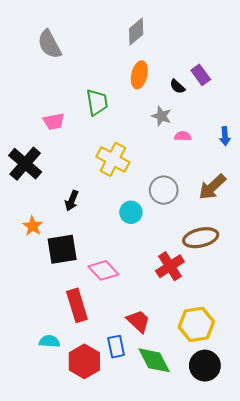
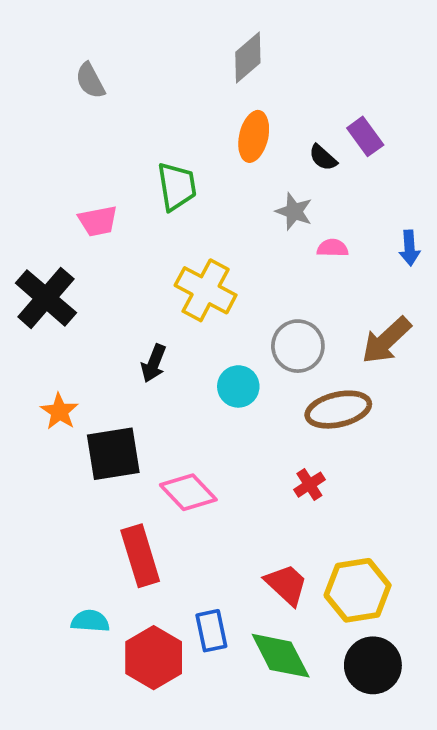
gray semicircle: (49, 44) -> (90, 81), size x0.7
black arrow: (72, 201) -> (154, 363), moved
brown ellipse: (201, 238) -> (338, 410), moved
red cross: (170, 266) -> (309, 485), size x0.6
red trapezoid: (138, 321) -> (286, 585), moved

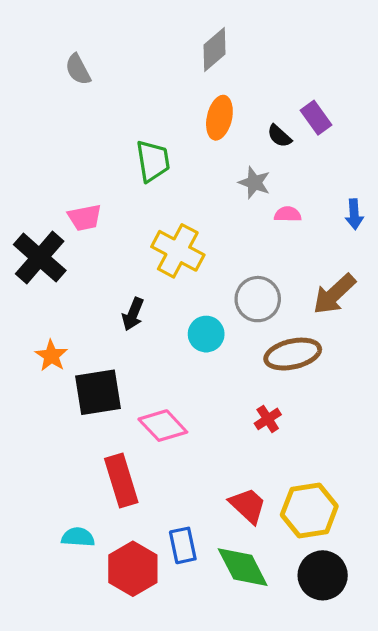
pink trapezoid: (98, 221) -> (85, 218), moved

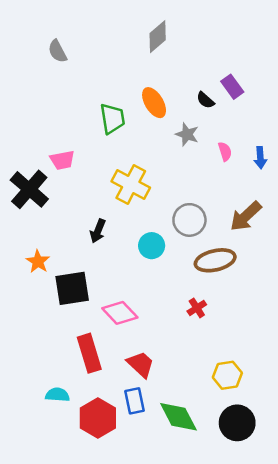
orange ellipse: (219, 118) -> (154, 103), moved, turned -44
pink semicircle: (288, 214) -> (225, 152), moved, turned 72
red trapezoid: (248, 505) -> (141, 364), moved
yellow hexagon: (309, 510) -> (227, 375), size x0.7

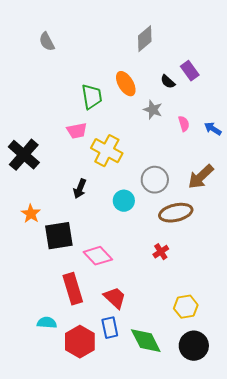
gray diamond: (158, 37) -> (145, 39), moved
blue arrow: (260, 158) -> (213, 129), turned 126
pink trapezoid: (62, 160) -> (77, 131), moved

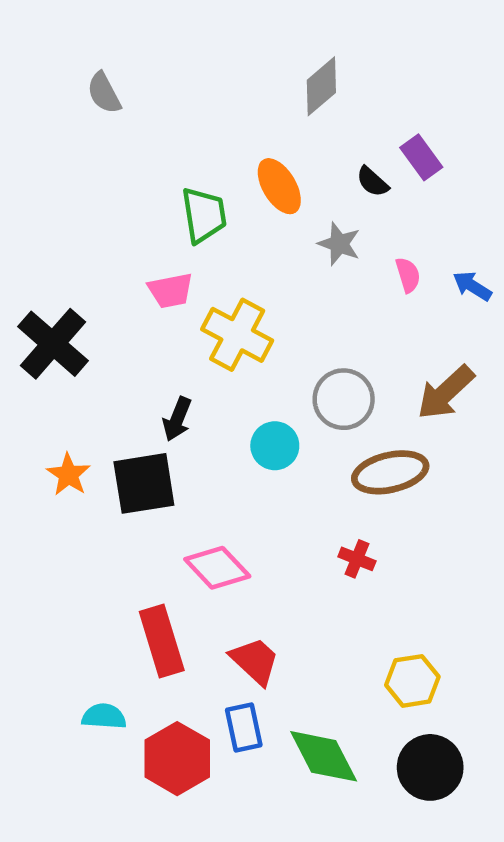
black square: (59, 236) -> (144, 483), moved
red cross: (161, 252) -> (357, 559), turned -35

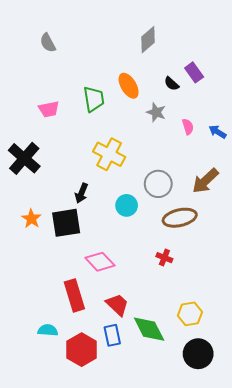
pink trapezoid: (171, 290) -> (49, 109), moved
green diamond: (324, 756) -> (149, 329), moved

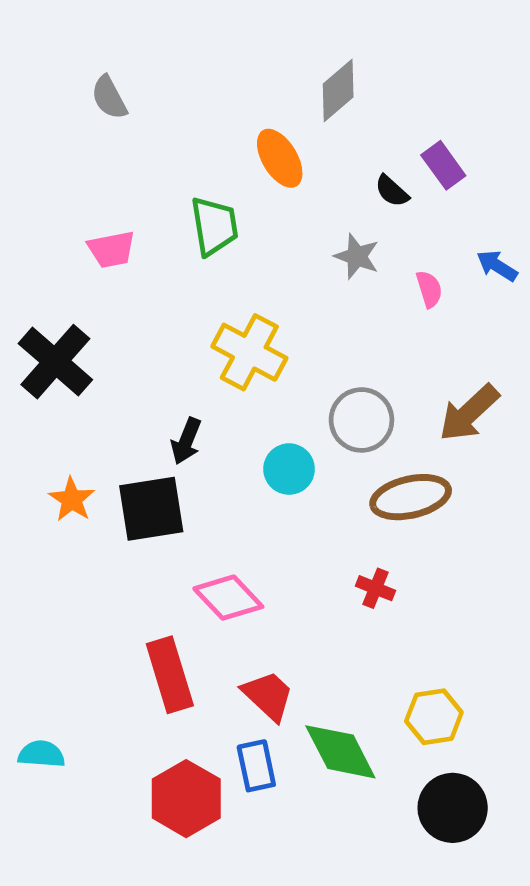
orange ellipse: (129, 86) -> (280, 158), moved
blue arrow: (218, 132) -> (497, 266), moved
cyan semicircle: (48, 330) -> (41, 754), moved

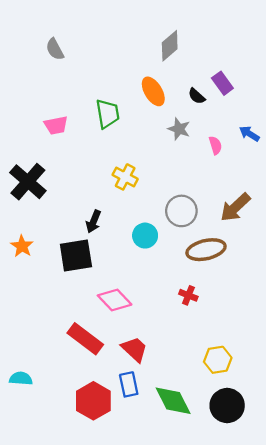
orange ellipse: (280, 158) -> (153, 91), moved
yellow cross: (249, 352) -> (125, 177), size x0.7
orange star: (72, 499) -> (22, 246), moved
red rectangle: (170, 675) -> (85, 339), turned -36
green diamond: (340, 752) -> (173, 401), moved

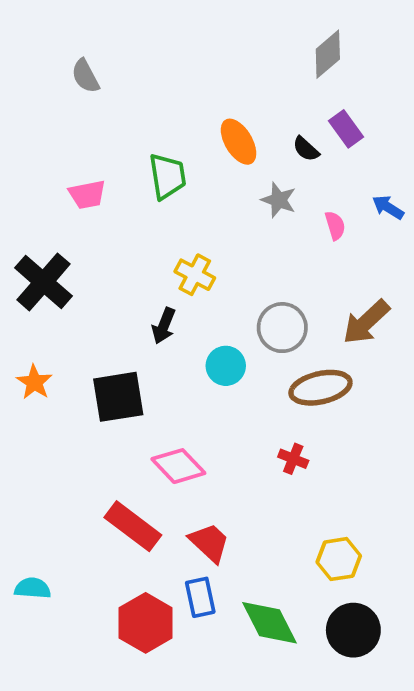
gray diamond: (170, 46) -> (328, 54), moved
black arrow: (93, 222) -> (164, 326), moved

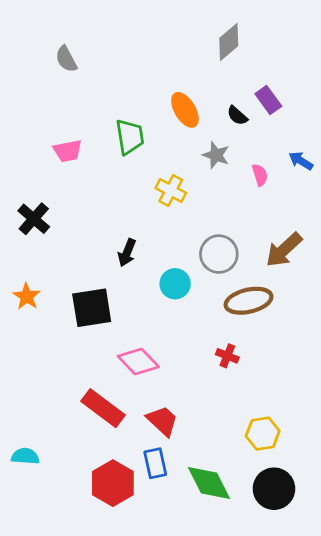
gray diamond: (328, 54) -> (229, 42), moved
yellow cross: (195, 275) -> (171, 190), moved
black cross: (43, 282) -> (34, 219), size x0.7

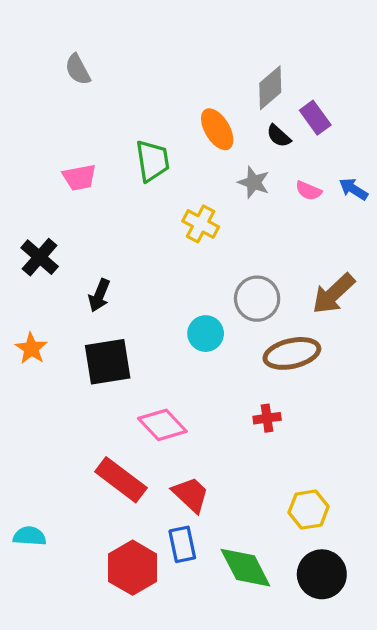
gray diamond: (229, 42) -> (270, 88), moved
pink semicircle: (260, 175) -> (309, 191), moved, turned 130
black arrow: (127, 253) -> (99, 295), moved
red cross: (227, 356) -> (267, 418), turned -30

